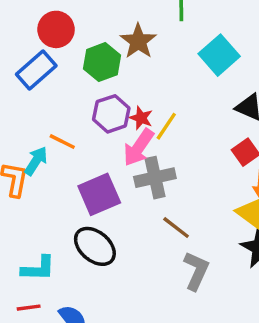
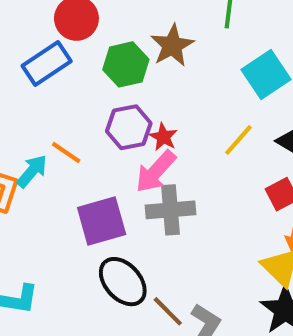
yellow line: (166, 126) -> (238, 140), moved
brown line: (176, 228) -> (168, 311), moved
black ellipse: (95, 246) -> (123, 282), moved

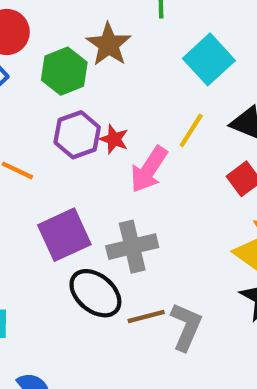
pink arrow: (156, 172) -> (149, 169), moved
gray cross: (170, 210) -> (132, 247), moved
brown line: (168, 311) -> (146, 316), turned -51

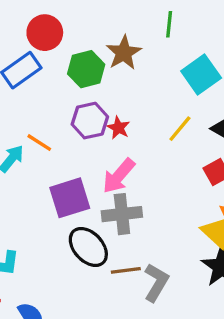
pink arrow: (149, 169) -> (119, 176), moved

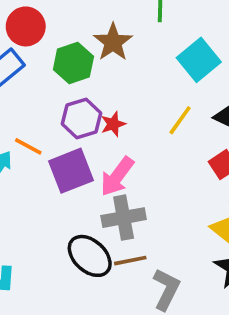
red star: (118, 128) -> (113, 124), turned 30
purple square: (70, 198) -> (71, 171), moved
brown line: (126, 270) -> (130, 261), moved

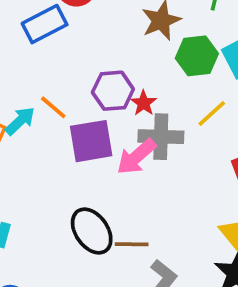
green hexagon: (73, 63) -> (197, 56), moved
red star: (113, 124) -> (144, 103), turned -30
gray cross: (124, 218) -> (161, 137), moved

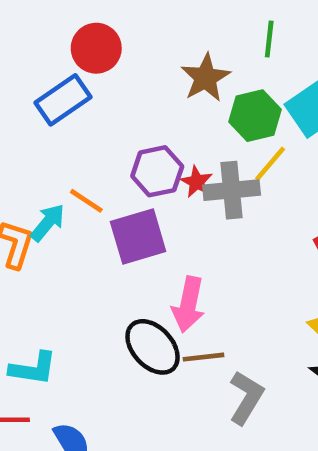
yellow line: (212, 114) -> (270, 164), moved
gray cross: (161, 137) -> (232, 190), moved
pink arrow: (136, 157) -> (188, 304), moved, turned -30

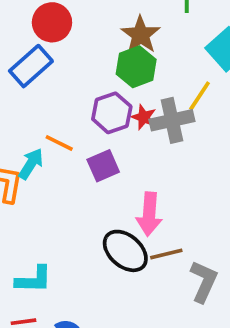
green hexagon: (255, 116) -> (136, 67), moved
purple square: (138, 236) -> (103, 166), size x0.7

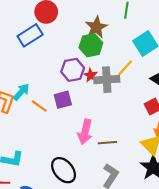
orange line: (59, 143) -> (39, 106), moved
black ellipse: (125, 251) -> (64, 170), moved
brown line: (166, 254) -> (107, 143), moved

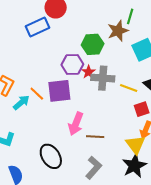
brown star: (96, 27) -> (118, 31), moved
yellow line: (125, 68) -> (129, 88), moved, turned 60
cyan arrow: (21, 92) -> (21, 102), moved
purple square: (63, 100) -> (59, 91), size x1.4

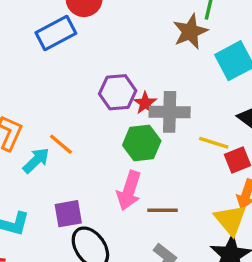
green hexagon: (93, 44) -> (142, 143), moved
yellow line: (129, 88) -> (214, 143), moved
purple square: (59, 91) -> (68, 214), moved, size x0.7

